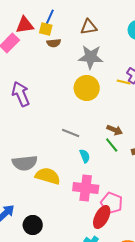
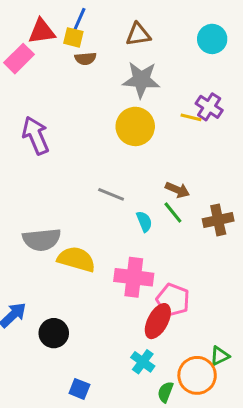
cyan semicircle: (85, 156) -> (144, 221), moved

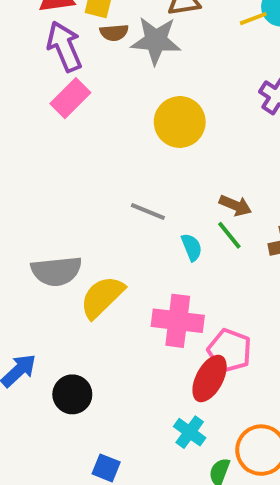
pink rectangle: (19, 59) -> (70, 98), moved
gray star: (141, 80) -> (156, 40), moved
yellow line: (191, 117) -> (253, 19), moved, turned -35
purple arrow: (36, 136) -> (64, 46), moved
yellow semicircle: (76, 259) -> (102, 297), turned -60

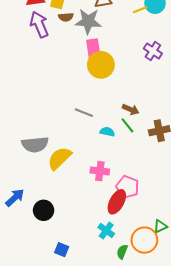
pink rectangle: (70, 98) -> (93, 49), moved, turned -54
cyan semicircle: (192, 247) -> (107, 132), turned -56
pink cross: (178, 321) -> (100, 171), size x0.7

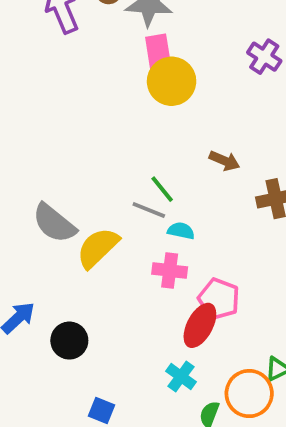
gray line: (84, 113) -> (149, 210), moved
green line: (127, 125) -> (162, 189), moved
cyan semicircle: (107, 132) -> (181, 231), moved
gray semicircle: (35, 144) -> (54, 223), turned 45

